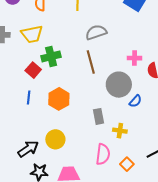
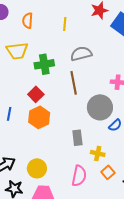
green cross: (51, 56) -> (44, 64), moved
red square: (33, 70) -> (36, 94), moved
yellow circle: (55, 139) -> (37, 168), moved
orange square: (127, 164) -> (108, 172), moved

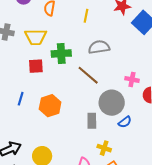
brown line: (74, 83) -> (88, 75), turned -45
red square: (36, 94) -> (36, 66), moved, turned 35
gray rectangle: (77, 138) -> (92, 121), moved

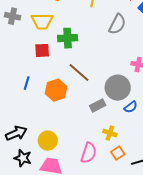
gray semicircle: (99, 47) -> (117, 24), moved, turned 125
brown line: (88, 75) -> (79, 72), moved
gray rectangle: (92, 121) -> (98, 106), turned 63

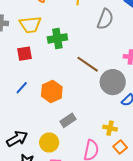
red square: (42, 50) -> (25, 54), moved
brown line: (79, 72) -> (88, 64), moved
blue line: (27, 83) -> (22, 88), turned 32
gray rectangle: (98, 106) -> (68, 120), moved

